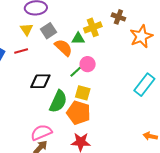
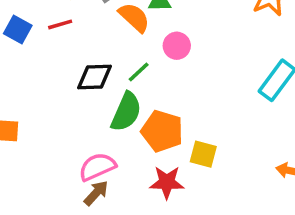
green line: (76, 71) -> (139, 72), moved
yellow square: (83, 93) -> (203, 154), moved

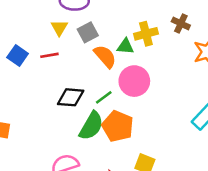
pink circle: (177, 46) -> (134, 81), size x1.5
orange pentagon: (162, 131) -> (118, 126), moved

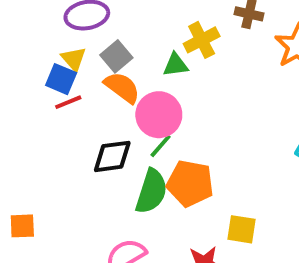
blue square: (18, 55) -> (61, 79), moved
orange semicircle: (105, 56) -> (122, 87), moved
pink circle: (134, 81) -> (159, 115), moved

